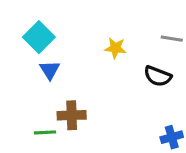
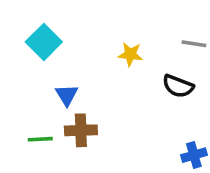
blue triangle: (50, 70) -> (67, 95), moved
green line: (45, 132) -> (40, 139), moved

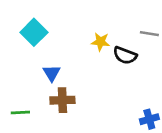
black semicircle: (178, 86) -> (125, 55), moved
green line: (40, 139) -> (20, 112), moved

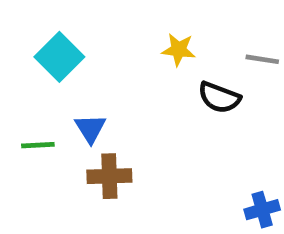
yellow star: (100, 42) -> (179, 50), moved
green line: (20, 112) -> (38, 145), moved

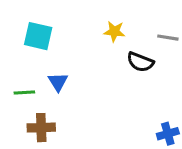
cyan square: (59, 57) -> (38, 36), turned -32
brown cross: (109, 176) -> (41, 128), moved

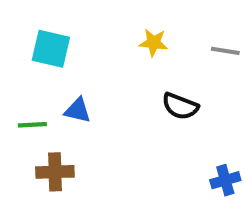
black semicircle: (140, 62) -> (180, 106), moved
blue triangle: (58, 82) -> (78, 110), turned -45

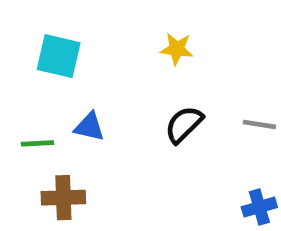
gray line: (225, 51) -> (259, 124), moved
black semicircle: (180, 106) -> (184, 124), moved, turned 114

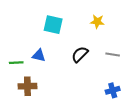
yellow star: (177, 49) -> (97, 22), moved
cyan square: (59, 56) -> (53, 25), moved

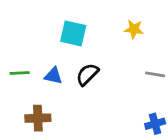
black semicircle: (80, 54) -> (87, 74), moved
green line: (16, 63) -> (20, 73), moved

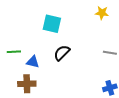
yellow star: (134, 29) -> (102, 13), moved
blue triangle: (53, 76) -> (33, 62), moved

